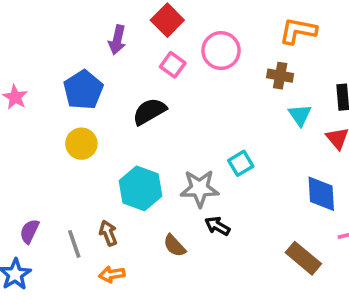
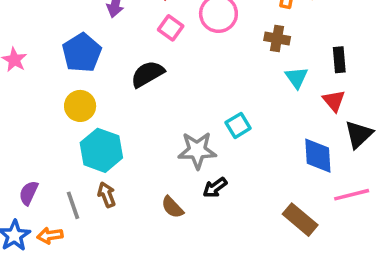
cyan hexagon: (140, 188) -> (101, 150), moved
black arrow: (217, 226) -> (215, 188), turned -65
orange arrow: (112, 274) -> (50, 236), moved

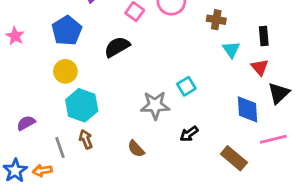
black arrow: (215, 188) -> (189, 134), moved
purple semicircle: (29, 193) -> (26, 123), moved, turned 36

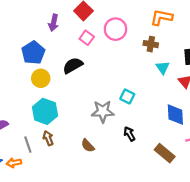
yellow circle: (65, 71) -> (41, 78), moved
cyan square: (186, 86) -> (127, 96), turned -32
black arrow: (189, 134) -> (129, 134), turned 96

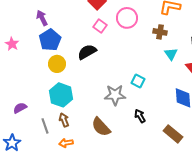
purple arrow: (54, 23) -> (42, 18), moved, turned 140
brown semicircle: (88, 146) -> (101, 127), size x1.5
orange arrow: (14, 163) -> (66, 143), moved

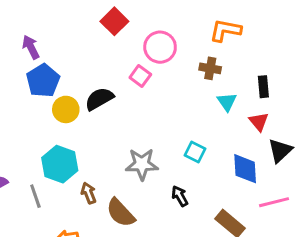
pink square: (100, 26) -> (140, 76), moved
yellow circle: (57, 64) -> (66, 109), moved
cyan square: (138, 81) -> (195, 152), moved
brown arrow: (64, 120) -> (89, 193), moved
gray line: (45, 126) -> (35, 196), moved

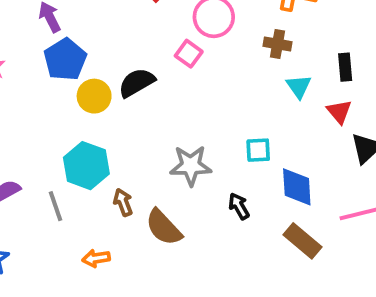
cyan square: (195, 152) -> (258, 150), turned -30
blue diamond: (245, 169) -> (297, 187), moved

